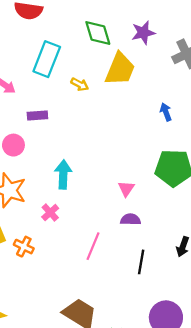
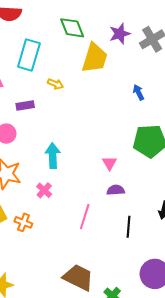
purple star: (143, 33) -> (120, 34), moved
yellow arrow: (80, 84) -> (55, 84), moved

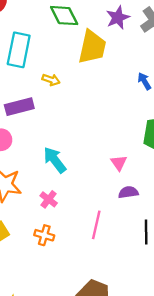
purple rectangle: (25, 105) -> (19, 107), size x1.4
cyan arrow: (53, 156) -> (55, 160), turned -30
orange cross: (23, 222) -> (44, 235), moved

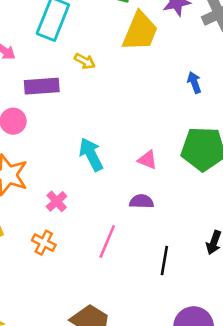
cyan arrow: (55, 160) -> (91, 154), moved
pink triangle: (119, 163) -> (148, 160), moved, turned -42
purple semicircle: (128, 192) -> (142, 201), moved

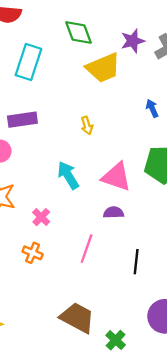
yellow trapezoid: (140, 31) -> (103, 68), turned 48
yellow arrow: (85, 61) -> (87, 126), moved, turned 48
pink triangle: (148, 160) -> (116, 177), size x1.8

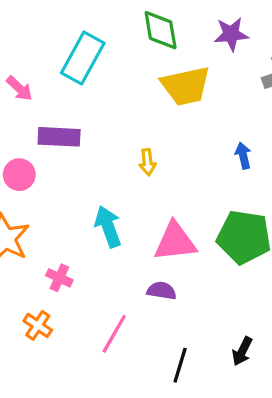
purple star: (133, 41) -> (231, 34), moved
pink triangle: (116, 177) -> (175, 242), turned -36
pink cross: (41, 217) -> (59, 278), turned -30

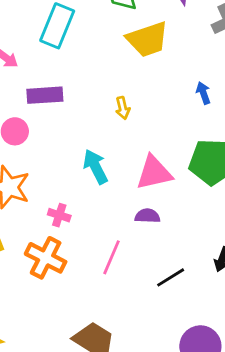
orange cross: (38, 325) -> (46, 258), size x1.6
black line: (180, 365) -> (171, 277), turned 48

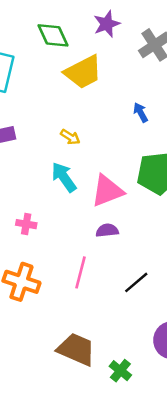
yellow arrow: (123, 108) -> (70, 137), turned -36
cyan arrow: (96, 167) -> (64, 177), moved
pink cross: (59, 215) -> (26, 224), moved

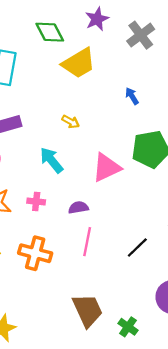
cyan arrow: (64, 177) -> (51, 160), moved
purple semicircle: (107, 230) -> (78, 207), moved
brown trapezoid: (76, 349) -> (88, 310), turned 45

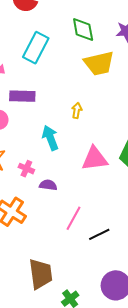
yellow arrow: (71, 122) -> (77, 111), turned -126
purple semicircle: (78, 207) -> (48, 185), moved
pink line: (87, 242) -> (73, 218), moved

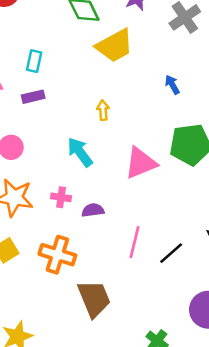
cyan rectangle: (36, 48) -> (34, 61), moved, size x0.6
purple rectangle: (22, 96) -> (33, 97), moved, size x0.7
brown trapezoid: (41, 274) -> (94, 299), moved

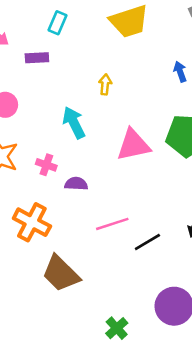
cyan rectangle: (34, 61) -> (58, 23), moved
pink line: (134, 242) -> (112, 224), turned 48
brown trapezoid: (94, 299) -> (61, 274), turned 147

